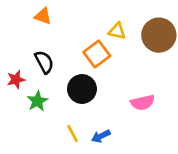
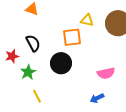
orange square: (97, 54) -> (72, 37), turned 30
yellow line: (73, 134) -> (37, 96), moved
blue arrow: (101, 136) -> (97, 98), moved

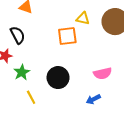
black semicircle: (33, 43) -> (18, 35), moved
black circle: (61, 63) -> (58, 78), moved

